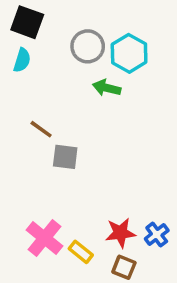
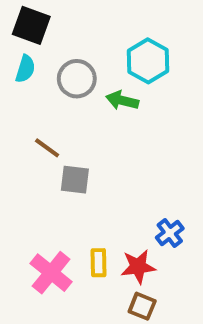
gray circle: (88, 46) -> (77, 79), moved
blue cross: (157, 235) -> (170, 233), moved
yellow rectangle: (81, 252) -> (99, 263), moved, turned 50

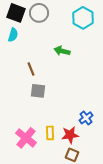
cyan hexagon: (148, 61) -> (83, 18), moved
gray circle: (77, 79) -> (39, 13), moved
brown line: (47, 148) -> (31, 69), moved, turned 32

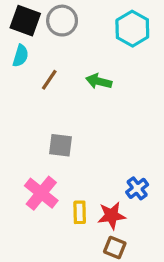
brown line: (31, 69) -> (49, 80), moved, turned 56
pink cross: (26, 138) -> (41, 193), moved

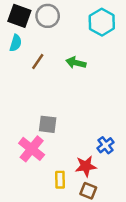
gray square: (60, 145) -> (48, 124), moved
yellow rectangle: (80, 212) -> (60, 180), moved

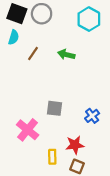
gray square: (48, 124) -> (54, 108), moved
blue cross: (105, 145) -> (92, 116), moved

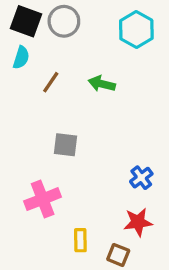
gray square: (54, 108) -> (66, 145), moved
pink cross: (28, 130) -> (43, 199), turned 30
red star: (75, 145) -> (138, 222), moved

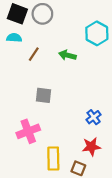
cyan hexagon: (136, 29) -> (97, 33), moved
cyan semicircle: (21, 57) -> (14, 38), turned -104
yellow rectangle: (80, 240) -> (53, 159), size x1.5

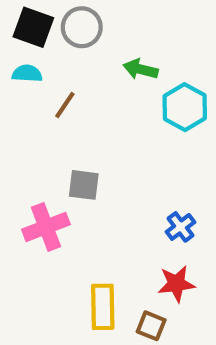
cyan hexagon: (97, 33) -> (185, 107), moved
green arrow: (67, 55) -> (141, 69), moved
pink cross: (28, 131) -> (46, 227), moved

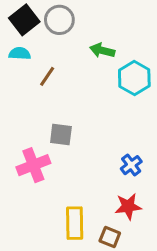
black square: (33, 27) -> (24, 20), turned 32

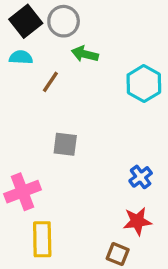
green arrow: (102, 50) -> (85, 54), moved
pink cross: (33, 165) -> (23, 192), moved
yellow rectangle: (75, 223) -> (42, 239), moved

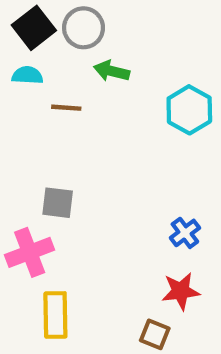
brown line: (50, 82) -> (66, 108), turned 60
gray square: (65, 144) -> (58, 203), moved

